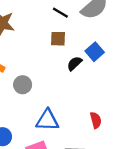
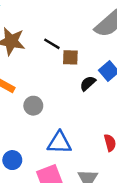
black line: (60, 13) -> (52, 44), moved

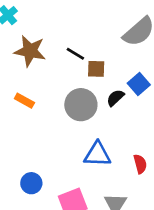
gray circle: (33, 106) -> (81, 105), moved, size x1.5
blue triangle: (59, 143) -> (97, 154), moved

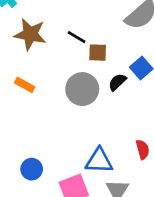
blue triangle: (97, 154) -> (99, 161), moved

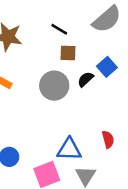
black line: (77, 37) -> (59, 29), moved

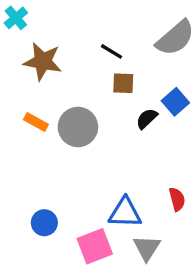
gray circle: (54, 86) -> (78, 127), moved

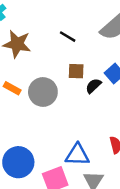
brown square: (123, 83) -> (76, 71), moved
blue circle: (44, 223) -> (18, 162), size x1.6

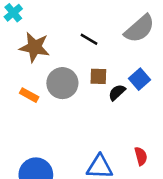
gray circle: (43, 92) -> (62, 83), moved

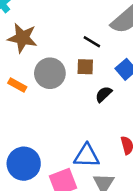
black line: (89, 39) -> (92, 42), moved
black semicircle: (117, 92) -> (104, 94), moved

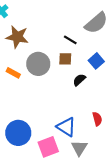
blue triangle: (87, 156) -> (66, 127), turned 30

